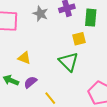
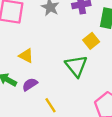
yellow square: (79, 39) -> (91, 41), turned -32

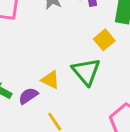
yellow triangle: (26, 56) -> (50, 80), moved

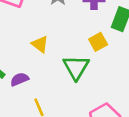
yellow triangle: (50, 80) -> (40, 44), moved

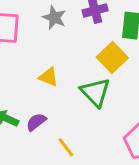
yellow square: (98, 42) -> (112, 57), size x1.4

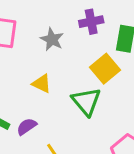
gray star: (54, 18) -> (52, 39), moved

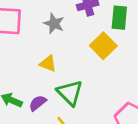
green triangle: (86, 101) -> (70, 93), moved

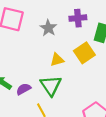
yellow triangle: (48, 64) -> (57, 60), moved, turned -48

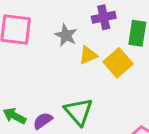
yellow triangle: (57, 60) -> (88, 55), moved

